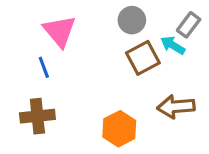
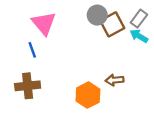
cyan arrow: (173, 45) -> (139, 36), moved
brown square: (143, 58) -> (112, 24), moved
brown arrow: (176, 107) -> (115, 80), moved, size x0.7

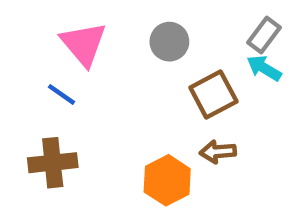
gray circle: (97, 15) -> (169, 42), moved
brown square: (112, 24) -> (213, 94), moved
blue line: (32, 50) -> (62, 94), turned -35

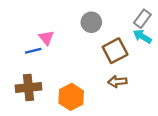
pink triangle: (84, 44) -> (46, 38), moved, size x0.6
blue line: (62, 94) -> (33, 51), turned -49
orange hexagon: (167, 180) -> (71, 97), moved

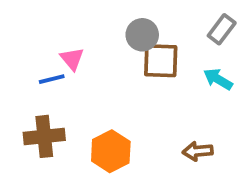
cyan arrow: (142, 36) -> (218, 79), moved
brown square: (115, 51) -> (161, 61), moved, turned 30
brown arrow: (117, 82) -> (198, 151), moved

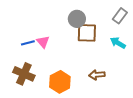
pink triangle: (72, 59) -> (43, 42), moved
brown cross: (44, 136) -> (24, 74), turned 30
brown arrow: (198, 151) -> (97, 75), moved

